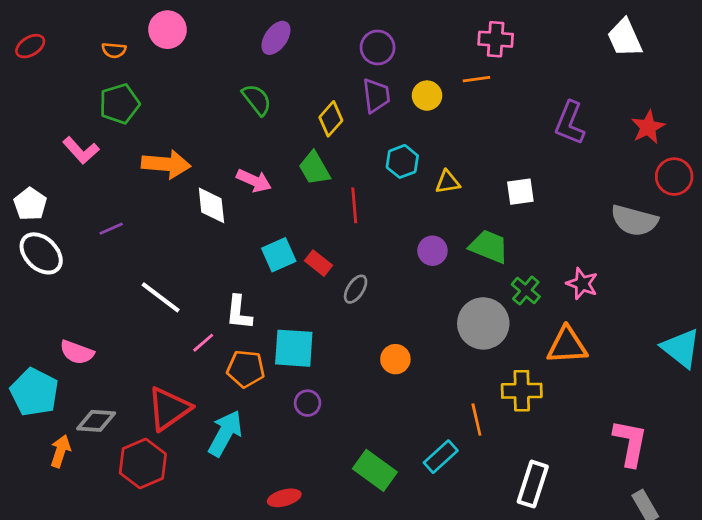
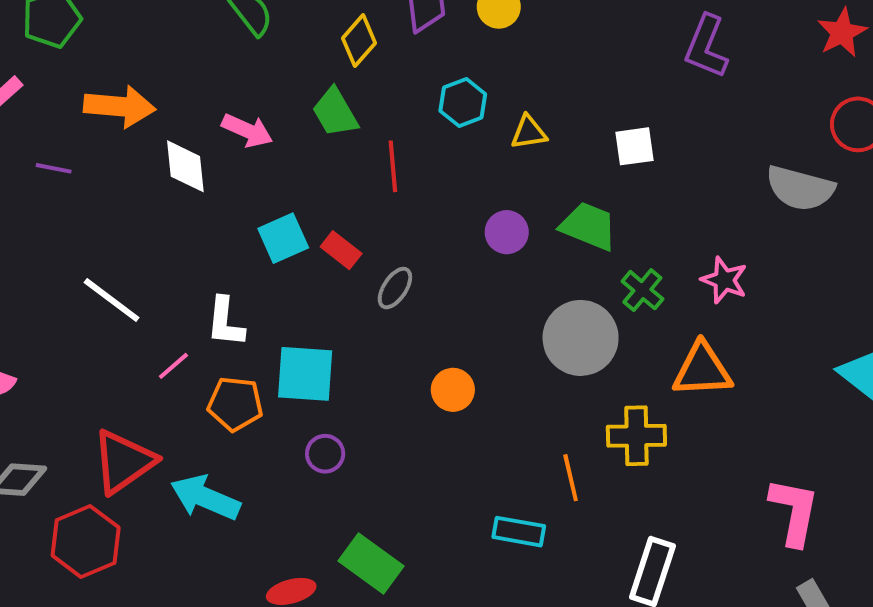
red star: (648, 127) -> (842, 33), moved
purple line: (111, 229) -> (54, 168), moved, turned 35
cyan arrow: (225, 433) -> (205, 498), turned -96
cyan rectangle: (441, 457) -> (519, 532), turned 52
green rectangle: (375, 470) -> (371, 563), moved

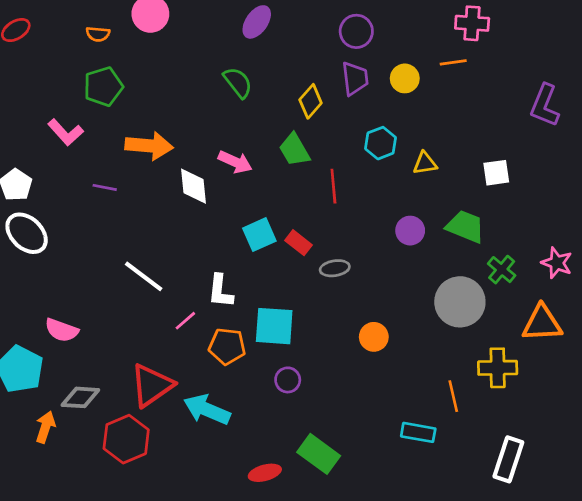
gray ellipse: (395, 288) -> (335, 268), turned 48

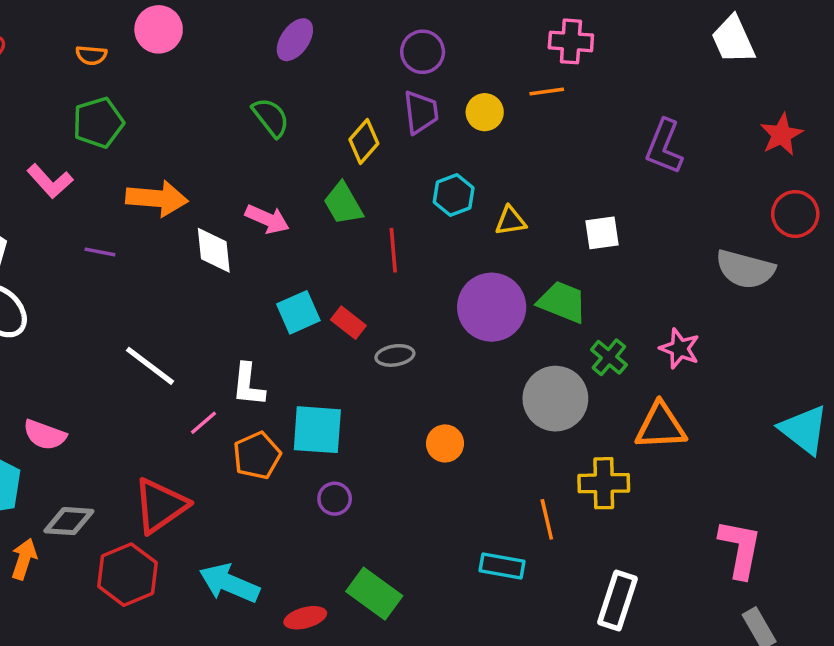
purple circle: (410, 231) -> (492, 307), size x1.8
orange pentagon: (227, 346) -> (257, 456), turned -30
cyan arrow: (207, 410) -> (229, 583), moved

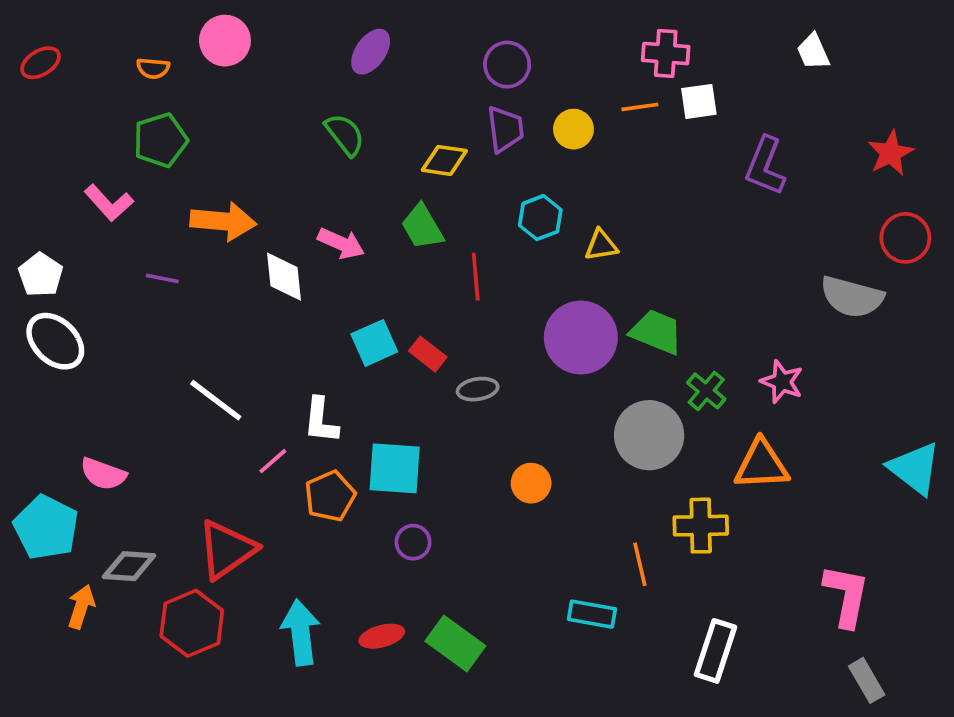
white trapezoid: (733, 40) -> (813, 52), moved, size x0.7
yellow diamond: (364, 142) -> (444, 160), turned 57
white square: (602, 233) -> (699, 101), moved
cyan arrow: (229, 583) -> (301, 632), turned 60
red ellipse: (305, 618) -> (382, 636), moved

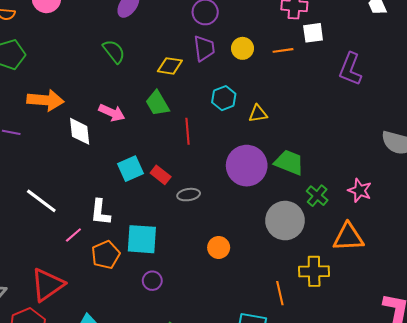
orange line: (640, 107) -> (283, 50), moved

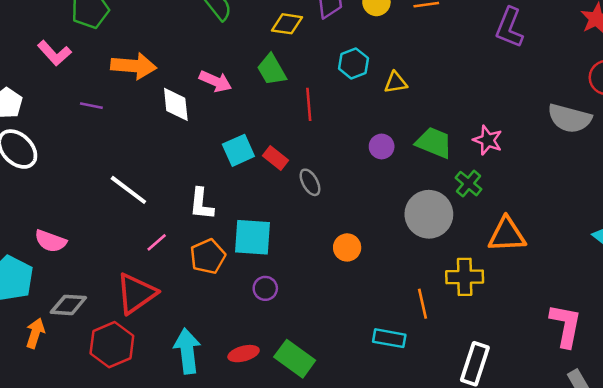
purple circle: (247, 166) -> (382, 146), size x0.5
pink star: (360, 190) -> (488, 140), moved
gray ellipse: (189, 195) -> (310, 182), turned 70
pink line: (73, 235) -> (157, 242), moved

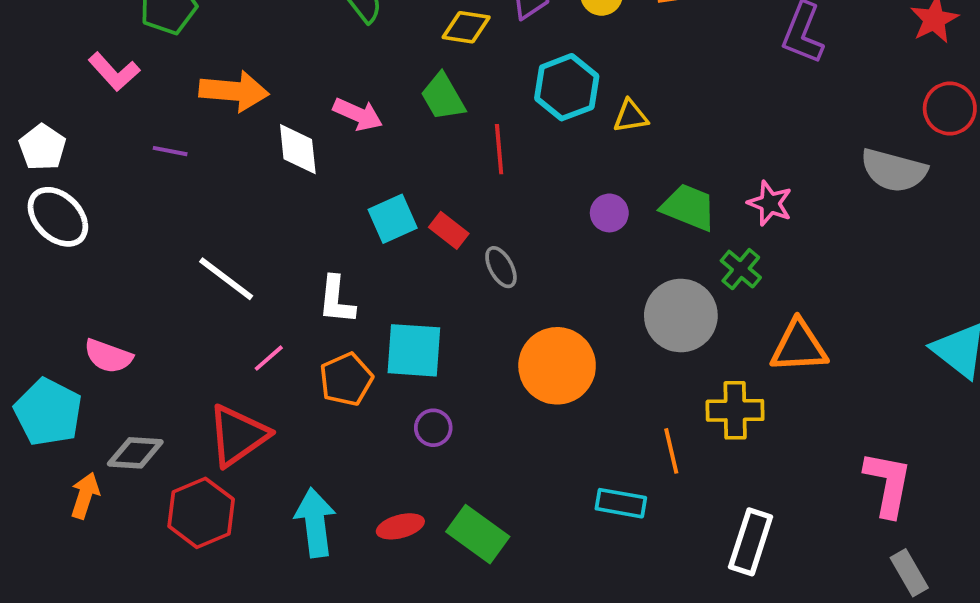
cyan hexagon: (353, 63) -> (567, 87), size x1.4
orange circle: (347, 247) -> (557, 366), size x1.8

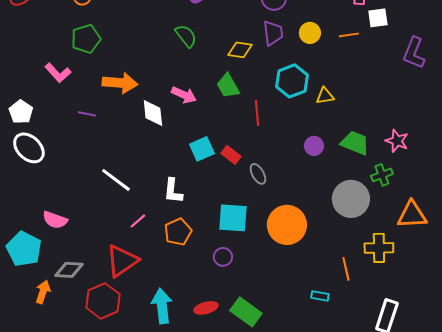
green cross: (741, 269) -> (382, 175), turned 30
cyan square: (414, 350) -> (233, 218), moved
cyan rectangle: (621, 503) -> (320, 296), size x0.7

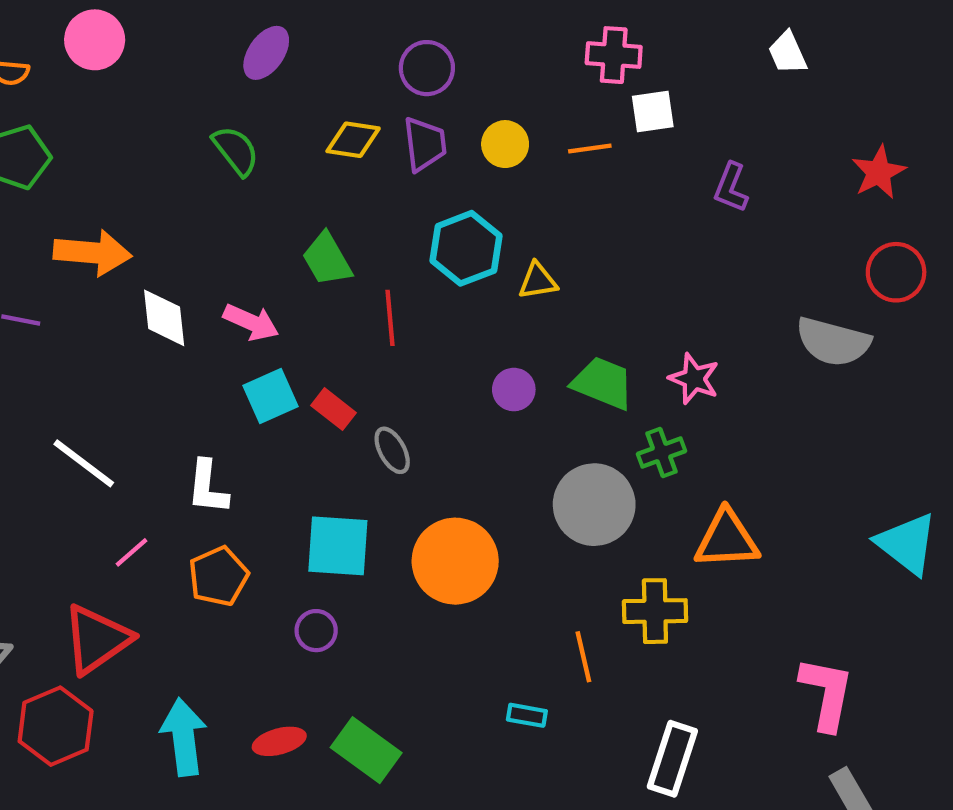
yellow diamond: (240, 50) -> (353, 140), moved
purple L-shape: (414, 53) -> (731, 188), size x0.7
pink arrow: (184, 95) -> (251, 322), moved

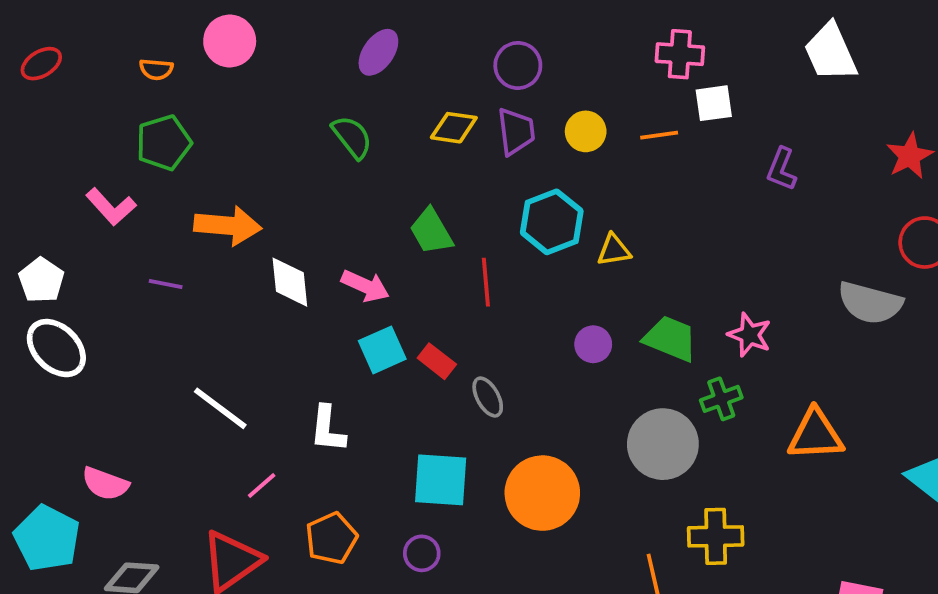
white trapezoid: (787, 53) -> (831, 52), size x1.6
orange triangle: (727, 539) -> (815, 435), moved
orange pentagon: (218, 576) -> (331, 538), moved

